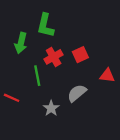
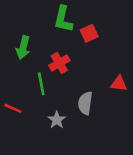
green L-shape: (45, 25) -> (63, 19), moved
red square: (80, 55) -> (89, 33), moved
gray semicircle: (77, 93) -> (85, 103), turned -42

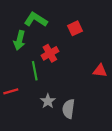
green L-shape: (63, 19) -> (36, 20), moved, turned 110
gray semicircle: (85, 103) -> (68, 109), moved
red line: (13, 108) -> (11, 91), turned -40

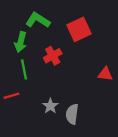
red square: (75, 28) -> (79, 29), size x1.5
green line: (35, 71) -> (24, 69), moved

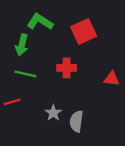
red cross: (53, 56) -> (67, 68), moved, turned 30
green line: (24, 69) -> (25, 74), turned -66

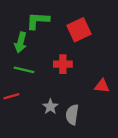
green L-shape: (40, 22) -> (38, 21), turned -30
red triangle: (112, 79) -> (102, 86), moved

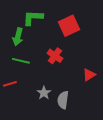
red cross: (63, 64) -> (55, 56), turned 35
red triangle: (102, 86) -> (89, 75), turned -40

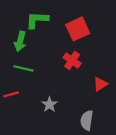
red cross: (55, 56) -> (72, 61), moved
gray semicircle: (63, 100) -> (87, 120), moved

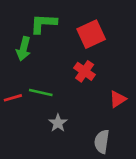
green line: (24, 68) -> (41, 92), moved
red line: (11, 94) -> (13, 98), moved

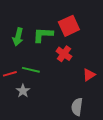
green L-shape: (43, 24) -> (43, 35), moved
gray star: (58, 123) -> (23, 91), moved

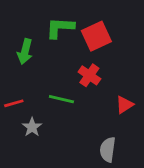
green L-shape: (43, 35) -> (60, 28), moved
green line: (31, 70) -> (61, 99), moved

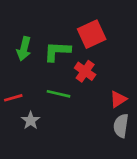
green L-shape: (60, 28) -> (57, 51), moved
gray semicircle: (108, 150) -> (121, 126), moved

